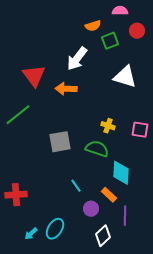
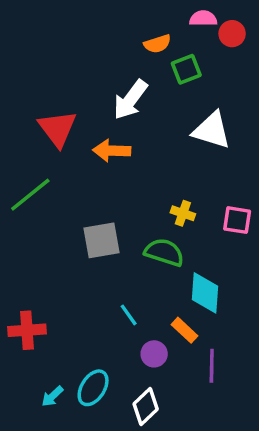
red circle: (137, 31) -> (232, 34), moved
white diamond: (103, 236) -> (146, 406), moved

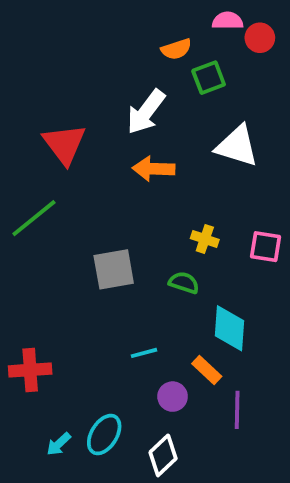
orange arrow: (112, 151) -> (154, 169), moved
green semicircle: (164, 252) -> (184, 283), size x0.7
cyan line: (129, 315) -> (144, 353), turned -70

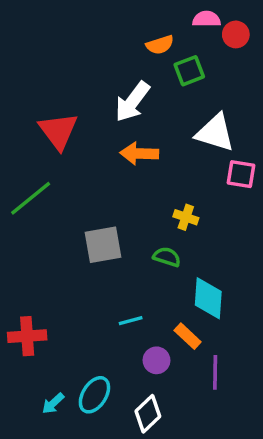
pink square: (266, 247) -> (241, 174), moved

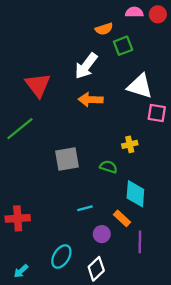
red circle: (236, 34) -> (158, 14), moved
yellow cross: (186, 217) -> (130, 144), moved, turned -32
cyan arrow: (53, 403) -> (21, 271), moved

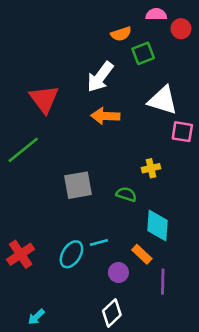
red circle: (158, 14) -> (181, 29), moved
red cross: (18, 218) -> (21, 254), turned -30
cyan ellipse: (61, 257) -> (71, 254), moved
cyan arrow: (21, 271) -> (36, 317), moved

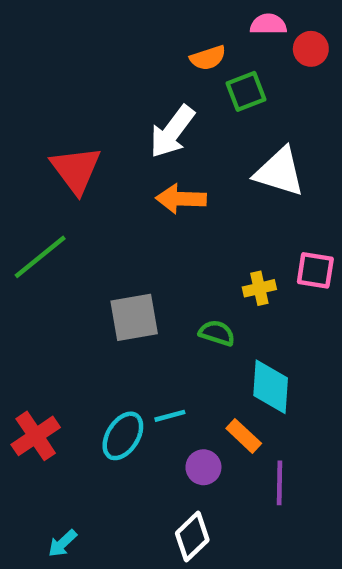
pink square: (182, 132) -> (315, 270), moved

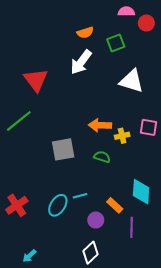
orange semicircle: (208, 58) -> (85, 33), moved
orange arrow: (181, 199) -> (100, 125), moved
cyan diamond: (271, 387) -> (141, 192), moved

